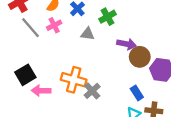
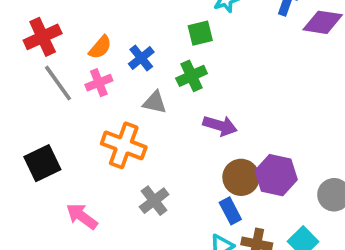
brown circle: (140, 57) -> (241, 177), moved
orange cross: (74, 80) -> (124, 145), moved
pink arrow: (41, 91) -> (82, 216), moved, turned 30

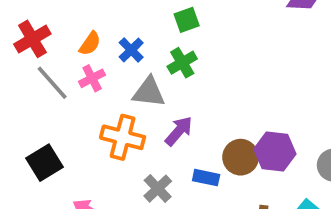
gray triangle: (155, 102) -> (149, 92), size x1.4
purple arrow: (220, 126) -> (179, 131), moved, turned -60
blue rectangle: (230, 211) -> (206, 178), moved, turned -45

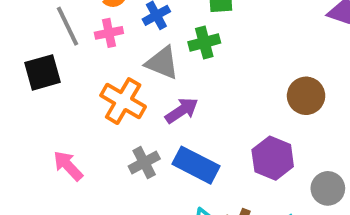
brown circle: (241, 157) -> (306, 96), moved
black square: (45, 163) -> (43, 72), moved
blue rectangle: (206, 178) -> (196, 165), size x1.6

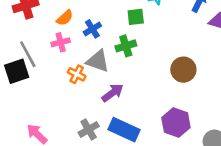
gray line: (67, 26) -> (28, 54), moved
brown circle: (306, 96) -> (183, 70), moved
orange cross: (123, 101) -> (77, 74), moved, size x0.6

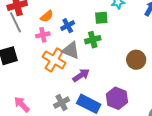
gray line: (28, 54) -> (15, 22), moved
orange cross: (77, 74) -> (54, 60), size x1.6
purple hexagon: (176, 123) -> (117, 98), moved

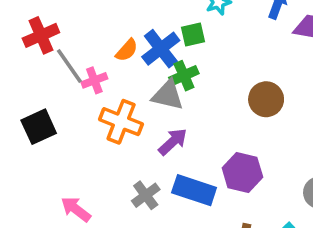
orange semicircle: (47, 16) -> (127, 50), moved
gray line: (15, 22) -> (69, 66), moved
blue cross: (68, 26) -> (161, 49), moved, size x1.5
gray triangle: (71, 50) -> (168, 95), moved

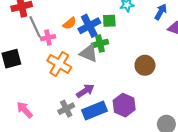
purple arrow: (173, 142) -> (85, 91), moved
blue rectangle: (194, 190) -> (95, 110), turned -50

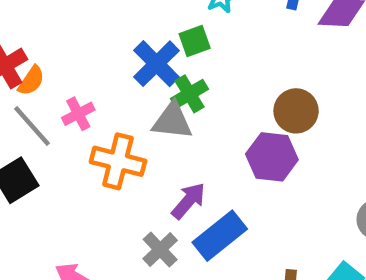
orange semicircle: (70, 23) -> (31, 81), moved
gray line: (35, 27) -> (32, 126), moved
purple hexagon: (124, 105) -> (272, 157), moved

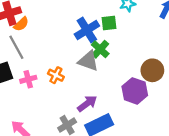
green cross: (190, 94) -> (100, 49), turned -30
pink cross: (78, 114) -> (28, 79), moved
orange cross: (118, 161) -> (56, 75), size x0.6

